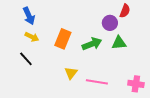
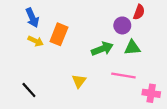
orange rectangle: (63, 39) -> (59, 34), moved
black line: (26, 59) -> (29, 90), moved
pink line: (97, 82) -> (123, 75), moved

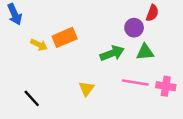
blue arrow: (32, 18) -> (15, 14), moved
orange rectangle: (59, 34) -> (65, 37), turned 45
pink cross: (151, 93) -> (166, 86), moved

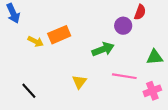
green triangle: (145, 52) -> (155, 57), moved
pink cross: (166, 86) -> (152, 91), moved, turned -30

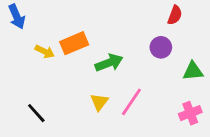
purple circle: (123, 26) -> (161, 47), moved
green arrow: (103, 49) -> (109, 63), moved
pink line: (124, 76) -> (131, 102), moved, turned -65

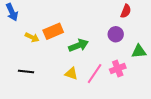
yellow triangle: (99, 102) -> (71, 74), turned -48
black line: (36, 113) -> (26, 72), moved, turned -42
pink cross: (190, 113) -> (118, 69), moved

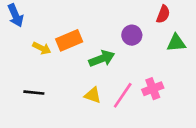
purple circle: (116, 34) -> (132, 35), moved
green triangle: (139, 51) -> (176, 43), moved

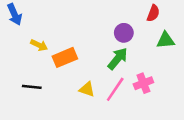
orange rectangle: (69, 40) -> (65, 57), moved
green arrow: (102, 59) -> (118, 59), moved, turned -30

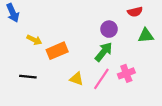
red semicircle: (153, 13) -> (135, 12), turned 56

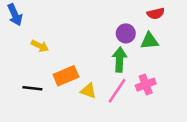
green triangle: (146, 36) -> (149, 41), moved
orange rectangle: (57, 51) -> (66, 76), moved
green arrow: (104, 52) -> (120, 60), turned -36

